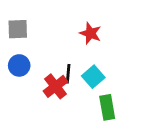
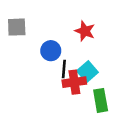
blue circle: (19, 65) -> (51, 51), moved
red cross: (56, 86) -> (74, 82), moved, turned 30

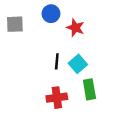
blue circle: (51, 51) -> (51, 14), moved
red cross: (74, 82) -> (57, 98), moved

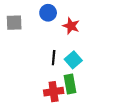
green rectangle: (89, 89) -> (70, 84), moved

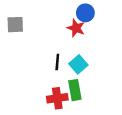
blue circle: (48, 13) -> (85, 13), moved

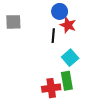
blue circle: (85, 13) -> (60, 11), moved
black line: (57, 62) -> (53, 36), moved

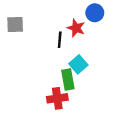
blue circle: (60, 11) -> (95, 13), moved
green rectangle: (67, 81) -> (68, 80), moved

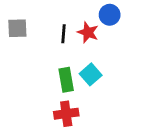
black line: (60, 40) -> (64, 34), moved
green rectangle: (68, 80) -> (66, 80), moved

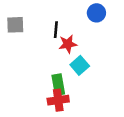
red star: (88, 32) -> (68, 44), moved, turned -30
green rectangle: (66, 80) -> (58, 85), moved

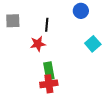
red star: (68, 44) -> (38, 44), moved
cyan square: (80, 65) -> (93, 44), moved

